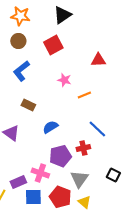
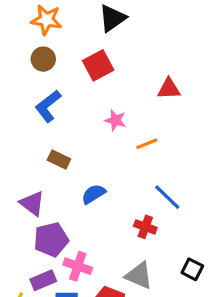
red cross: (83, 148) -> (145, 227), turned 32
purple pentagon: (60, 156) -> (51, 239), moved
gray triangle: (79, 179) -> (139, 276), turned -42

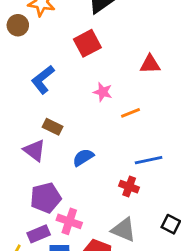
brown circle: (43, 59) -> (18, 25), moved
blue line: (167, 197) -> (149, 160), turned -56
purple triangle: (32, 203) -> (35, 150), moved

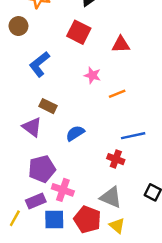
brown circle: (18, 25) -> (18, 26), moved
red square: (87, 43) -> (79, 32), turned -35
red triangle: (150, 64) -> (121, 45), moved

